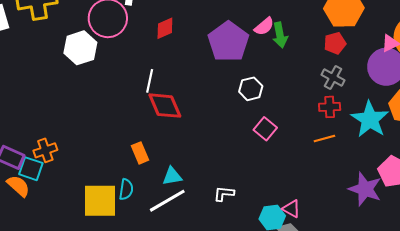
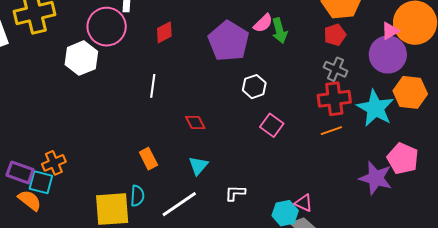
red diamond: (165, 106) -> (195, 123), moved, size x0.6
red cross: (330, 107) -> (334, 99), size x1.5
cyan triangle: (172, 176) -> (198, 166), moved, turned -35

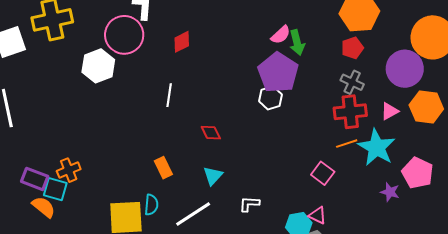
pink triangle: (390, 31) -> (390, 111), moved
purple pentagon: (229, 41) -> (278, 73), moved
cyan star: (375, 108) -> (377, 147), moved
pink square: (272, 125) -> (323, 173), moved
purple star: (376, 178) -> (390, 192), size x0.6

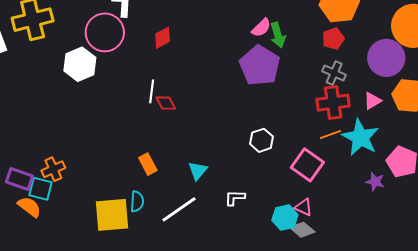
white hexagon: (271, 98) -> (261, 140), moved
red diamond: (211, 133) -> (166, 103), moved
pink square: (323, 173) -> (307, 165), size x1.4

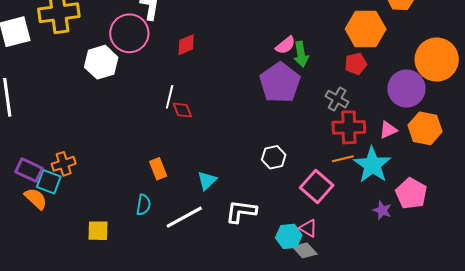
gray cross: (334, 73) -> (337, 99), moved
white L-shape: (235, 198) -> (241, 211), size x1.5
yellow square: (112, 215) -> (98, 231), moved, size x0.6

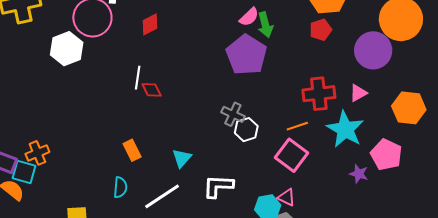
gray cross: (337, 99) -> (233, 114), moved
orange hexagon: (425, 128) -> (409, 108), moved
orange line: (343, 159) -> (297, 126), moved

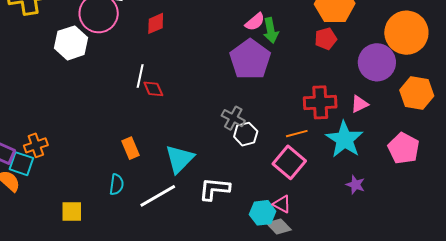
orange hexagon: (409, 108) -> (417, 93), moved
pink pentagon: (386, 155) -> (404, 148), moved
cyan triangle: (182, 158) -> (180, 159), size x1.5

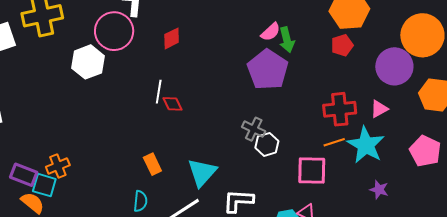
orange line: (297, 134) -> (334, 142), moved
pink square: (289, 162) -> (312, 171), turned -36

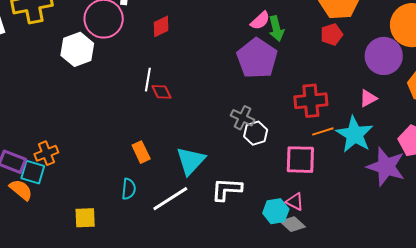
red cross: (340, 109) -> (311, 101), moved
purple star: (379, 190) -> (386, 167), moved, size x2.0

